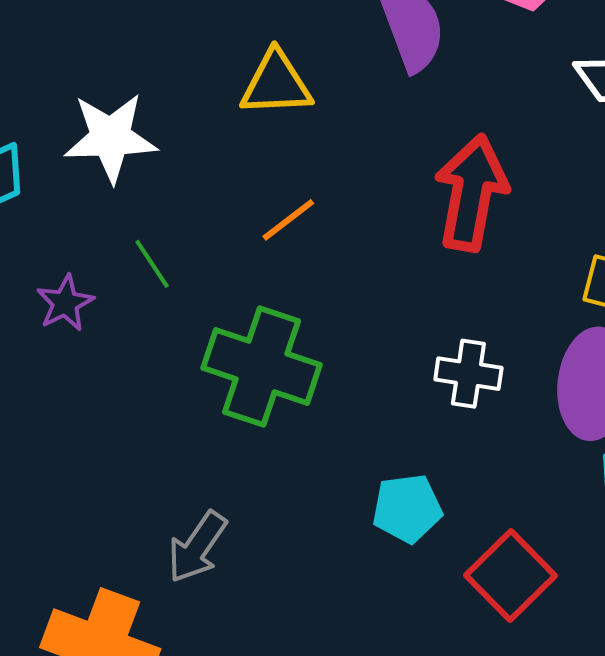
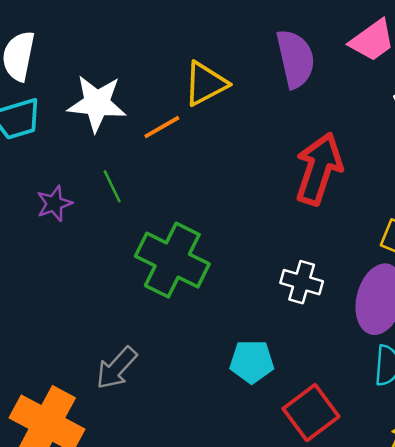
yellow triangle: (276, 84) -> (205, 84), turned -33
orange line: (288, 220) -> (162, 127), moved

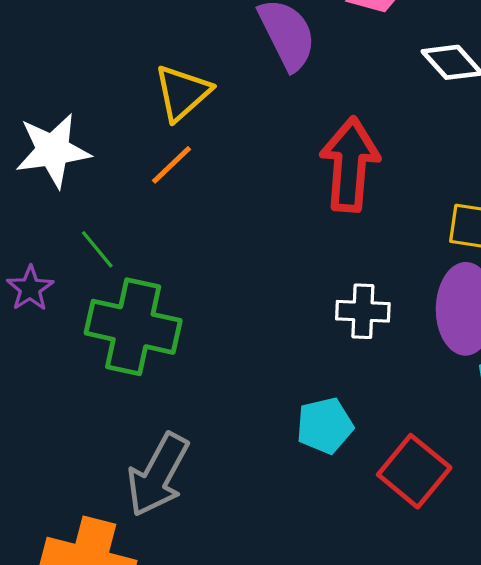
orange line: (162, 127) -> (171, 165), moved
green cross: (172, 260) -> (133, 327), moved
gray arrow: (117, 368) -> (158, 475), size x1.4

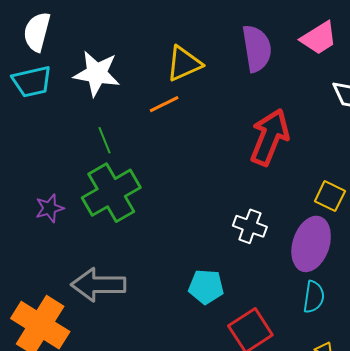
purple star: (30, 288) -> (50, 208), moved
green cross: (133, 327) -> (111, 193), turned 30
gray arrow: (158, 475) -> (98, 285), turned 44

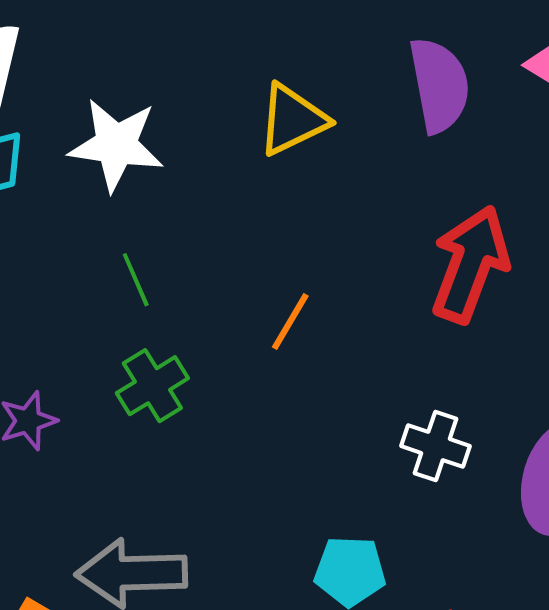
orange line: (164, 104) -> (290, 322), moved, turned -32
green cross: (111, 193) -> (152, 386), size x0.6

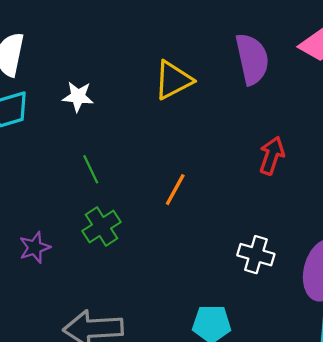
white star: (116, 145) -> (78, 97), size x0.6
red arrow: (470, 264) -> (272, 156), size x0.6

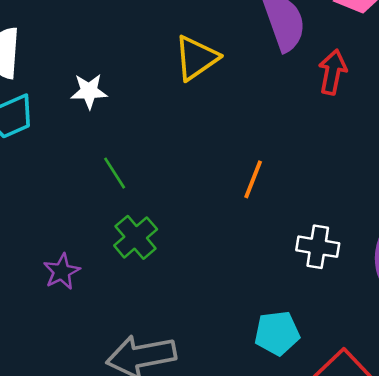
red arrow: (272, 156) -> (333, 72), moved
orange line: (175, 190) -> (253, 179), moved

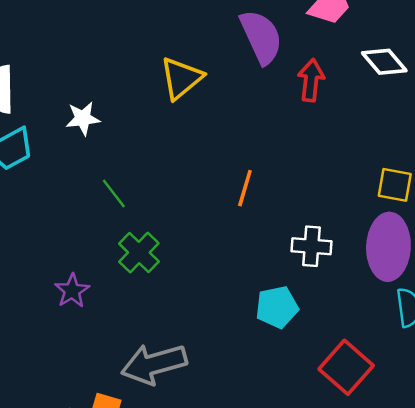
cyan pentagon: (277, 333) -> (277, 307), moved

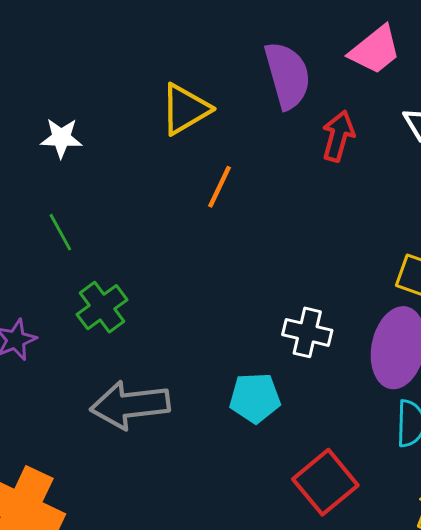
orange line: (245, 188) -> (220, 187), moved
green line: (114, 194) -> (60, 232), moved
gray arrow: (154, 364) -> (130, 405), moved

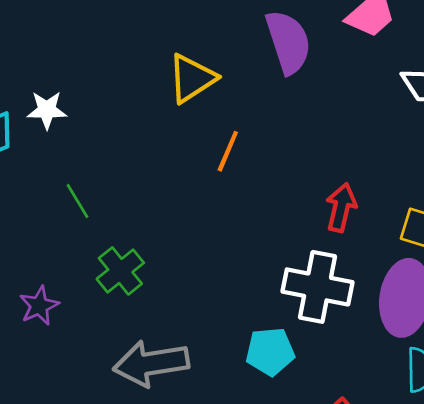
red arrow: (338, 136) -> (341, 207), moved
white star: (61, 138) -> (47, 110), moved
white cross: (307, 332) -> (318, 287), size x1.5

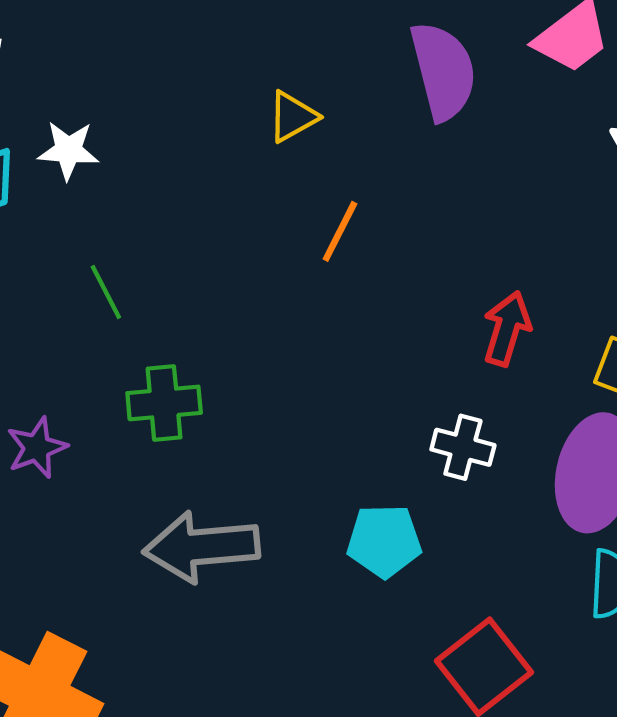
yellow triangle: (192, 78) -> (293, 117), size x0.7
green cross: (120, 271) -> (164, 403), turned 30
white cross: (318, 287) -> (463, 447), size x0.6

